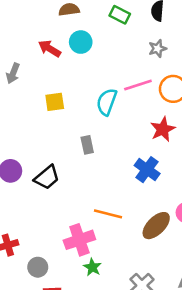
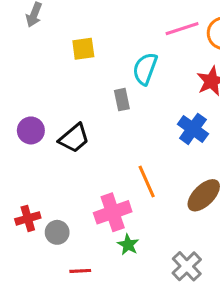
cyan semicircle: (107, 102) -> (145, 69), moved
orange line: (108, 214) -> (147, 181), turned 52
gray circle: (38, 267) -> (57, 232), moved

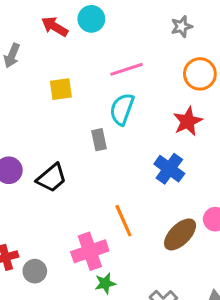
pink line: (182, 29) -> (127, 69), moved
green star: (128, 245) -> (105, 283), turned 30

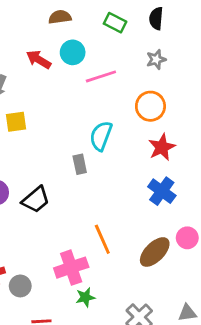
pink line: (127, 69) -> (101, 76), moved
orange circle: (200, 74) -> (150, 106), moved
yellow square: (61, 89) -> (16, 122), moved
blue cross: (169, 169) -> (162, 191), moved

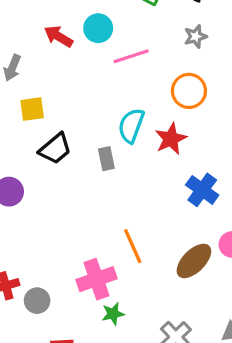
red star: (162, 147) -> (171, 139), moved
black trapezoid: (36, 200) -> (55, 149), moved

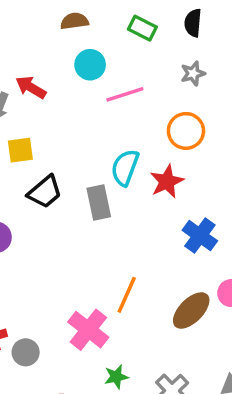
red arrow: (59, 36) -> (31, 87), moved
gray rectangle: (106, 159) -> (99, 202), size x1.4
orange line: (133, 246) -> (127, 295), turned 48
pink cross: (97, 279) -> (88, 330), turned -33
green star: (113, 314) -> (116, 377), moved

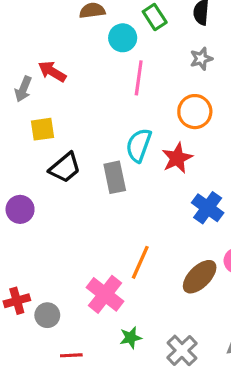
green rectangle: (142, 28) -> (155, 17), turned 30
cyan circle: (90, 65) -> (123, 38), moved
pink line: (125, 94) -> (139, 78), turned -64

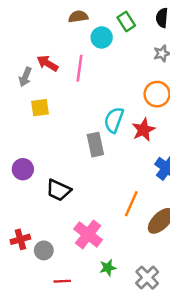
pink line: (139, 78) -> (79, 68), moved
black trapezoid: (65, 168) -> (59, 190), moved, turned 65
orange line: (140, 262) -> (131, 204), moved

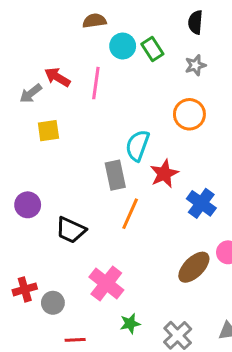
green rectangle: (126, 21) -> (152, 49), moved
gray arrow: (25, 77) -> (31, 94), turned 30
red star: (143, 130) -> (164, 174), moved
orange line: (131, 204) -> (130, 214), moved

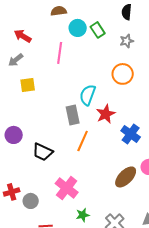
red arrow: (57, 77) -> (23, 36), moved

